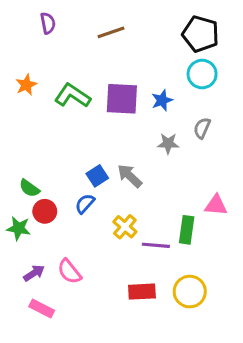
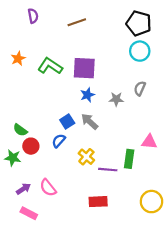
blue star: (162, 100) -> (87, 95), moved
yellow circle: (190, 292) -> (151, 202), moved

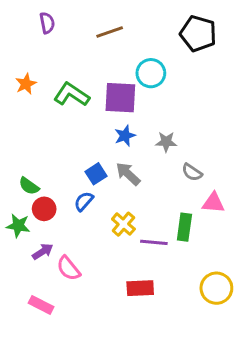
cyan circle: (140, 51) -> (151, 73), moved
gray semicircle: (140, 88) -> (192, 172), moved, turned -80
purple arrow: (23, 189) -> (43, 252), moved

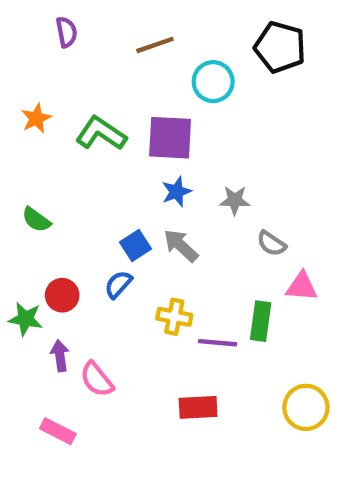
cyan circle: (151, 73) -> (213, 82), moved
green semicircle: (29, 186) -> (36, 220), moved
yellow cross: (123, 224) -> (174, 317), turned -30
purple arrow: (43, 252) -> (60, 356), turned -65

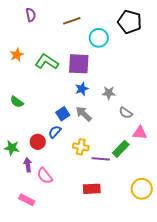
red circle: (62, 295) -> (38, 142), moved
green rectangle: (261, 321) -> (121, 149), turned 36

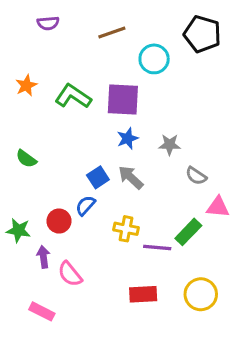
purple semicircle: (31, 15) -> (48, 23), turned 96
yellow circle: (142, 189) -> (201, 294), moved

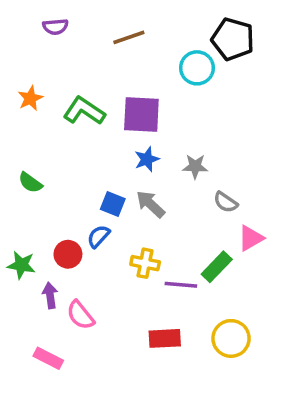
cyan circle: (154, 59) -> (197, 68), moved
blue square: (98, 177) -> (113, 204), turned -35
pink triangle: (218, 207) -> (251, 238), turned -35

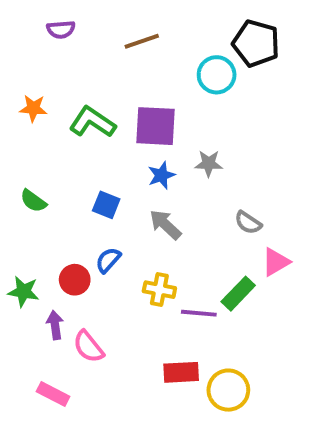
orange star: (30, 98) -> (33, 108), turned 30
gray star: (195, 166) -> (209, 163), moved
blue square: (113, 204) -> (106, 205), moved
yellow circle: (231, 338) -> (228, 390), moved

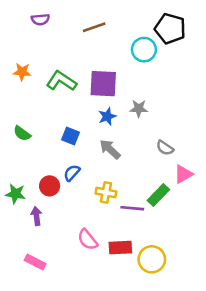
pink semicircle: (88, 347) -> (88, 240), moved

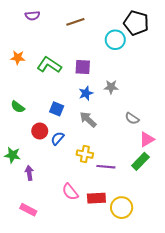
purple square: (103, 84) -> (83, 67), size x0.7
red circle: (50, 186) -> (40, 131), moved
green rectangle: (158, 195) -> (140, 161), moved

